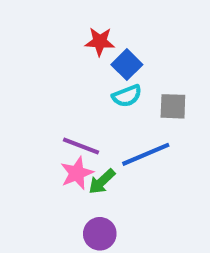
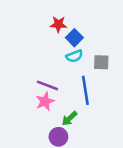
blue line: (146, 154) -> (85, 90), turned -76
green arrow: (102, 182) -> (69, 118), moved

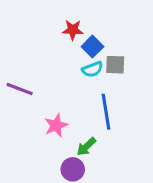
gray square: (101, 62) -> (115, 65), moved
purple line: (47, 85) -> (20, 89), moved

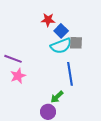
cyan semicircle: (92, 69) -> (61, 46), size x1.5
pink star: (56, 125) -> (18, 76), moved

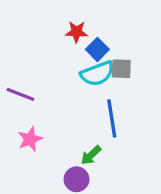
pink star: (18, 76) -> (30, 139), moved

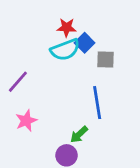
cyan semicircle: (97, 74) -> (65, 50), moved
purple line: (20, 94) -> (18, 82), turned -70

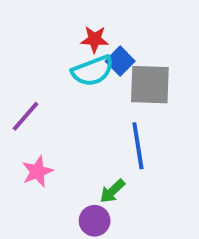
gray square: (105, 59) -> (150, 85), size x1.6

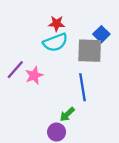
blue square: (120, 61) -> (101, 34), moved
pink star: (37, 171) -> (34, 75), moved

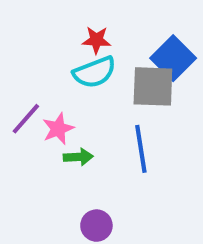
blue square: (101, 34) -> (173, 58), size x1.5
green arrow: (67, 114) -> (78, 157), moved, turned -140

